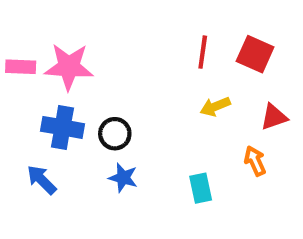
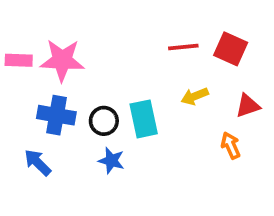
red line: (203, 52) -> (183, 47), turned 76
cyan rectangle: (201, 188) -> (144, 119), moved, size x1.4

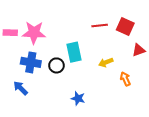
yellow arrow: (195, 96) -> (106, 62), moved
red triangle: (248, 106) -> (139, 50), moved
cyan rectangle: (144, 119) -> (74, 52), moved
blue star: (111, 161) -> (78, 98), moved

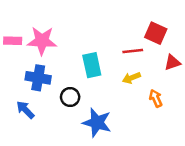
red line: (100, 25) -> (133, 51), moved
black circle: (56, 65) -> (70, 97), moved
blue star: (78, 98) -> (97, 123), size x1.6

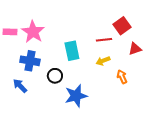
red square: (156, 33) -> (122, 26), turned 30
pink star: (42, 41) -> (33, 32), turned 30
blue star: (97, 123) -> (76, 96), turned -30

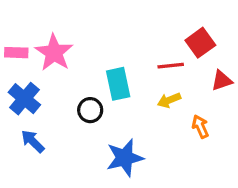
blue cross: (30, 61) -> (24, 99), moved, turned 30
black circle: (55, 76) -> (90, 110), moved

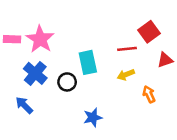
blue cross: (24, 99) -> (35, 73), moved
blue star: (125, 158) -> (93, 117), size x0.7

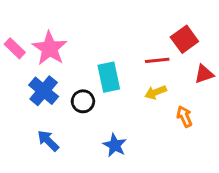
pink rectangle: (12, 39) -> (15, 48), turned 42
blue arrow: (24, 105) -> (48, 141), moved
blue star: (93, 117) -> (115, 145), turned -30

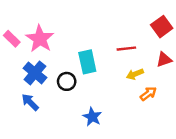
red square: (184, 39) -> (162, 27), moved
yellow arrow: (156, 92) -> (135, 74), moved
orange arrow: (184, 116) -> (148, 94), turned 77
blue arrow: (48, 141) -> (30, 102), moved

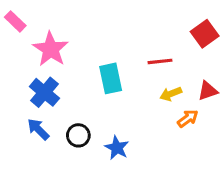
pink rectangle: (12, 39) -> (15, 21), moved
red triangle: (164, 59) -> (208, 91), moved
black circle: (67, 81) -> (78, 135), moved

